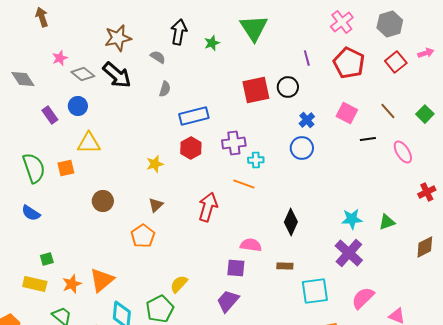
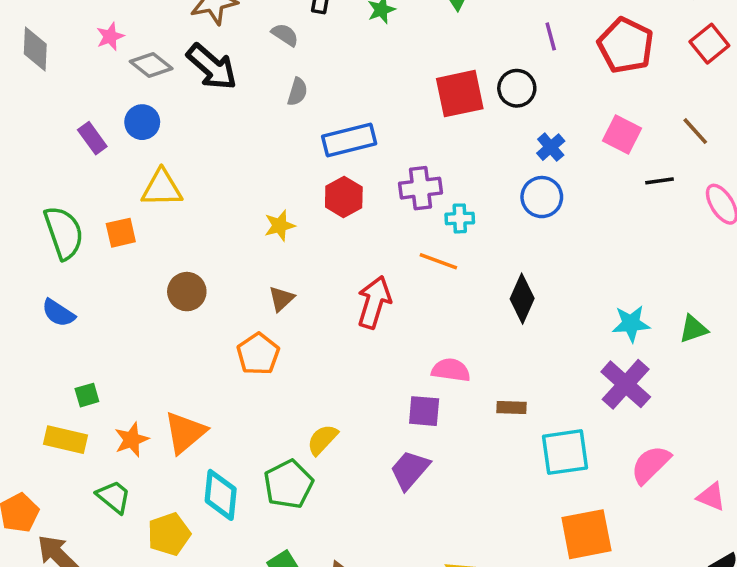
gray diamond: (23, 79) -> (35, 49), moved, turned 35
black diamond: (291, 222) -> (522, 299), moved

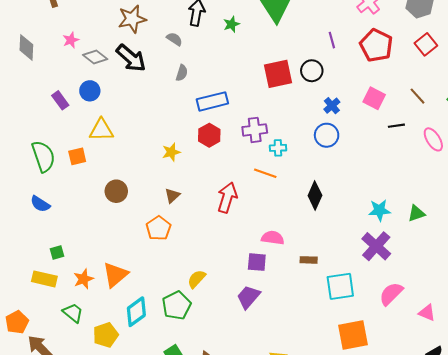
cyan diamond: (221, 495) -> (136, 312), turned 48

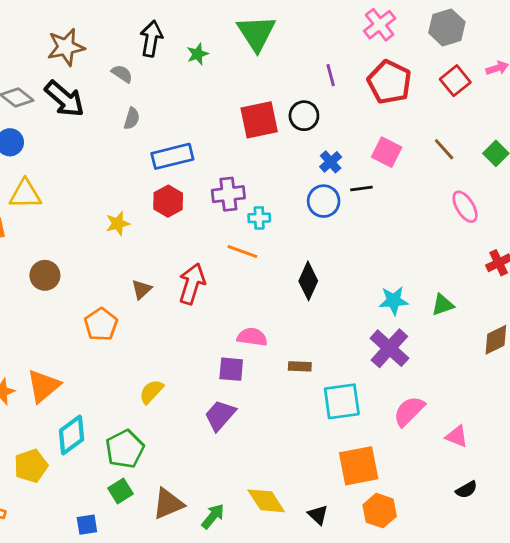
black line: (396, 126) -> (361, 189), moved
brown triangle: (172, 195) -> (142, 289), moved
green pentagon: (177, 305) -> (125, 449), moved

